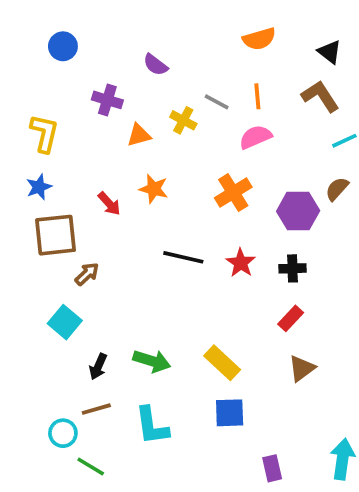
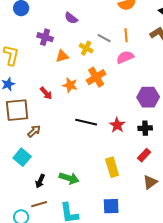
orange cross: (233, 193) -> (96, 77), moved
yellow rectangle: (222, 363) -> (112, 167), moved, turned 30

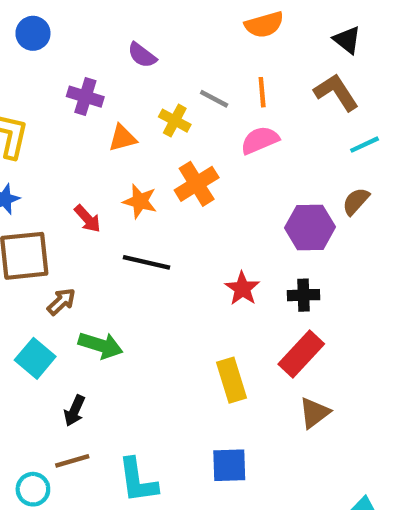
black line: (86, 122) -> (146, 262), moved
red rectangle: (144, 155) -> (301, 354), size x1.5
green arrow: (69, 178) -> (101, 345), moved

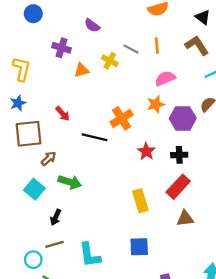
pink semicircle: (260, 140) -> (165, 78), moved
orange cross: (197, 184) -> (122, 118), moved
orange star: (140, 201) -> (156, 104), moved, turned -30
brown triangle: (314, 413) -> (185, 218), turned 30

